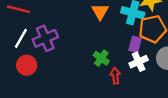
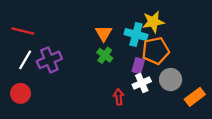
green cross: (101, 58) -> (105, 55), moved
red circle: (27, 65) -> (21, 93), moved

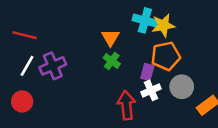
cyan cross: (136, 35) -> (145, 20), moved
red arrow: (119, 97) -> (126, 105), size x1.6

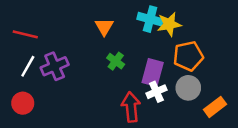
orange triangle: (110, 38) -> (104, 27), moved
orange pentagon: (166, 56) -> (188, 56), moved
purple rectangle: (147, 72) -> (153, 73), size x1.5

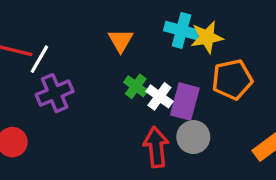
white line: (28, 66) -> (39, 59), moved
gray circle: (188, 88) -> (193, 137), moved
white cross: (156, 92) -> (159, 96), moved, turned -30

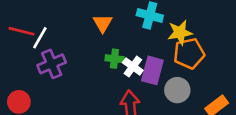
yellow star: (207, 37) -> (180, 32), moved
green cross: (136, 86) -> (114, 59), turned -30
gray circle: (193, 137) -> (177, 90), moved

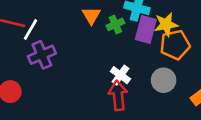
green cross: (114, 59) -> (115, 24), moved, turned -30
white cross: (133, 67) -> (120, 75), moved
purple rectangle: (152, 70) -> (146, 29), moved

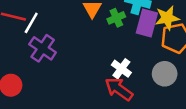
purple cross: (42, 55) -> (43, 48), turned -32
red arrow: (118, 95) -> (119, 89), turned -48

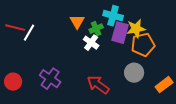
purple cross: (43, 48) -> (50, 79), moved
white cross: (121, 69) -> (91, 43), moved

